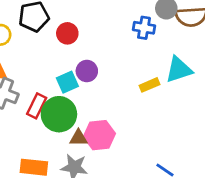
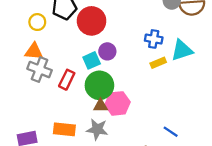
blue cross: (144, 28) -> (154, 39), moved
red circle: (67, 33) -> (92, 21), size x1.6
green circle: (59, 114) -> (99, 85), moved

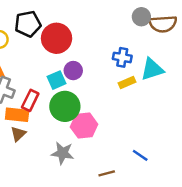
brown triangle: (101, 106) -> (18, 134), moved, turned -42
orange rectangle: (64, 129) -> (17, 115), moved

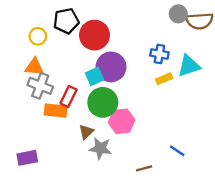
purple circle: (73, 71) -> (111, 67), size x1.6
brown triangle: (18, 134) -> (86, 132), moved

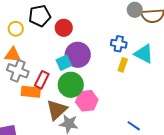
red circle: (94, 35) -> (64, 28), size x0.7
cyan triangle: (189, 66) -> (144, 54), turned 45
yellow rectangle: (164, 79) -> (123, 65), turned -48
brown triangle: (86, 132) -> (57, 110), size x1.6

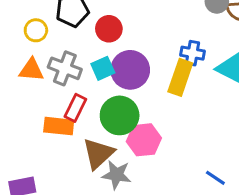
cyan square: (64, 63) -> (103, 68), moved
yellow rectangle: (123, 65) -> (180, 77), moved, size x1.6
gray cross: (18, 71) -> (65, 68), moved

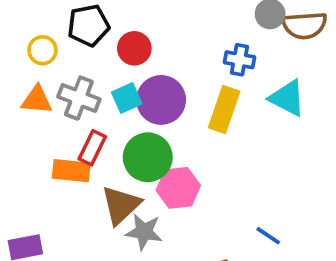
blue cross: (193, 53) -> (239, 60), moved

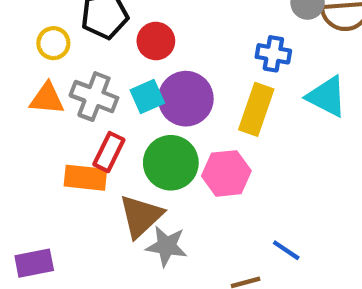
pink hexagon: (178, 188) -> (226, 173), moved
blue line: (268, 236) -> (286, 250), moved

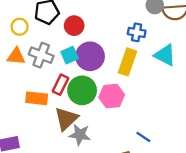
red rectangle: (109, 152) -> (60, 85), moved

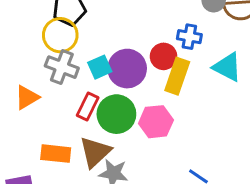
red circle: (74, 26) -> (164, 56), moved
yellow circle: (20, 27) -> (60, 35), moved, size x1.5
orange triangle: (16, 56) -> (27, 97), moved, turned -36
orange rectangle: (37, 98) -> (56, 154), moved

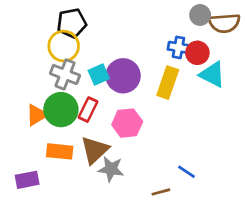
red circle: (164, 56) -> (197, 53), moved
orange triangle: (27, 97) -> (37, 115), moved
green circle: (116, 114) -> (61, 110), moved
pink hexagon: (156, 122) -> (127, 123), moved

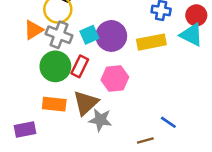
red circle: (197, 53) -> (196, 15), moved
yellow rectangle: (168, 83) -> (151, 42), turned 60
orange triangle: (37, 115) -> (33, 30), moved

